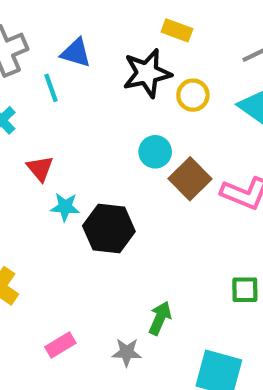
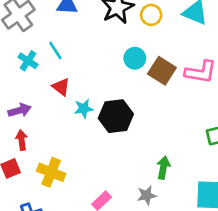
cyan line: (51, 88) -> (55, 50), moved

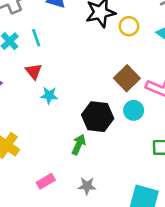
cyan circle: (135, 58) -> (134, 110), moved
black hexagon: (116, 116) -> (98, 117), moved
green arrow: (163, 168) -> (79, 145), moved

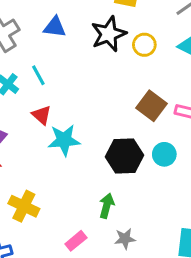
cyan star: (49, 95) -> (64, 140), size x1.5
cyan circle: (134, 110) -> (164, 154), moved
green arrow: (79, 145) -> (107, 206), moved

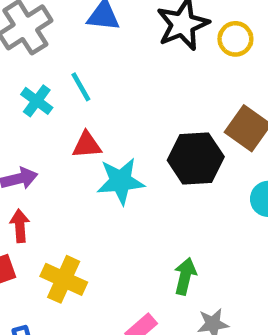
red triangle: (42, 115) -> (87, 145), turned -45
black hexagon: (124, 156) -> (196, 158), moved

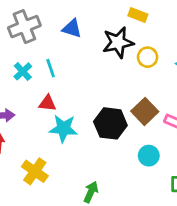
yellow cross: (64, 279) -> (35, 171), moved

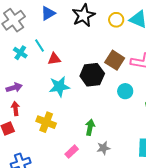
blue triangle: (72, 28) -> (48, 13), turned -35
yellow circle: (148, 57) -> (116, 20), moved
red triangle: (47, 103) -> (54, 59), moved

